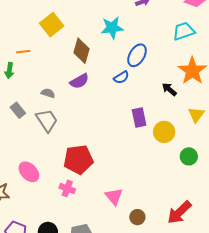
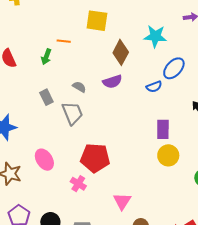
yellow square: (52, 25) -> (97, 21), turned 35
yellow circle: (164, 132) -> (168, 155), moved

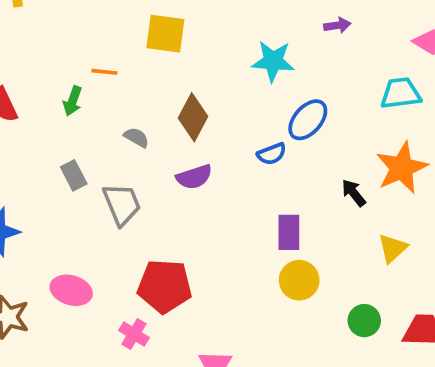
brown diamond: (121, 52) -> (193, 117), moved
purple semicircle: (112, 82) -> (194, 177), moved
gray semicircle: (79, 87) -> (136, 137), moved
pink ellipse: (44, 160) -> (71, 290), turned -40

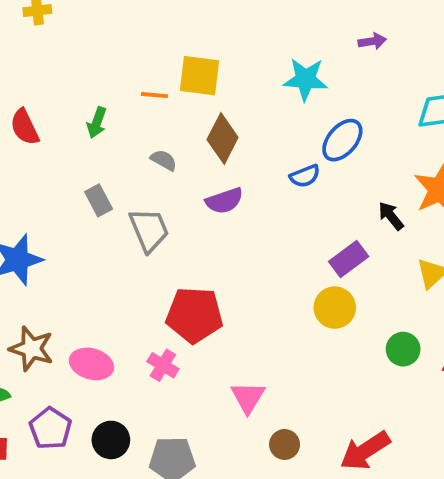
yellow square: (165, 34) -> (200, 76), moved
orange line: (104, 72) -> (154, 95), moved
purple rectangle: (289, 232) -> (349, 259), moved, turned 54
pink ellipse: (71, 290) -> (91, 364), moved

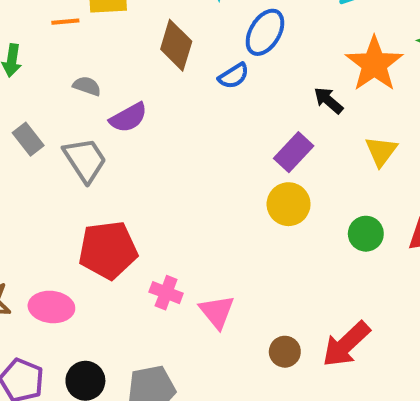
brown diamond: (223, 139) -> (176, 45), moved
purple semicircle: (224, 201) -> (128, 118), moved
red pentagon: (194, 315) -> (108, 250), moved
pink cross: (163, 365) -> (166, 293), moved
brown circle: (285, 444) -> (285, 352), moved

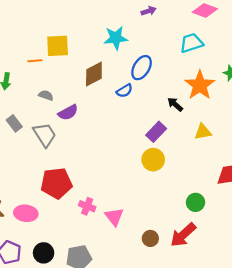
brown diamond: (176, 45) -> (94, 74), turned 45
yellow triangle: (381, 151) -> (203, 132), turned 42
green circle: (366, 234) -> (195, 202), moved

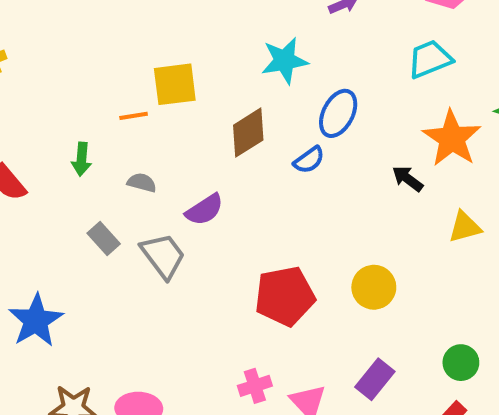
gray semicircle: (46, 95) -> (142, 183), moved
purple rectangle: (156, 132) -> (375, 379), moved
red pentagon: (56, 183) -> (285, 296), moved
pink cross: (87, 206) -> (255, 386), turned -35

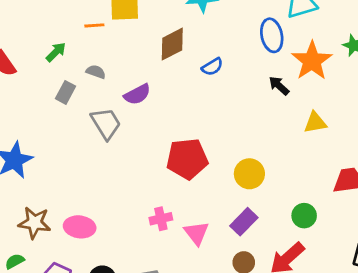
blue ellipse: (338, 113) -> (272, 35), moved, turned -44
green arrow: (82, 159) -> (56, 52), turned -145
gray rectangle: (104, 238) -> (66, 92), moved, turned 65
yellow circle: (374, 287) -> (249, 174), moved

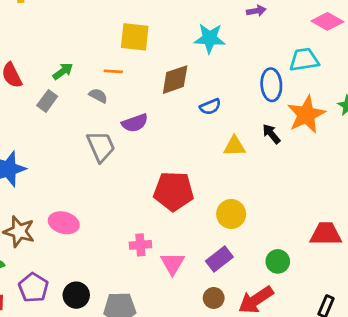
orange line: (94, 25) -> (113, 71), moved
gray rectangle: (66, 92) -> (47, 101), moved
yellow triangle: (315, 123) -> (235, 146), moved
pink ellipse: (80, 227) -> (64, 223), moved

